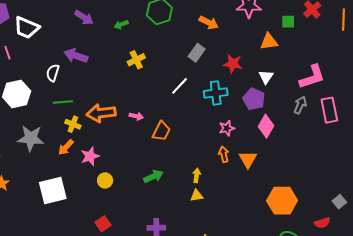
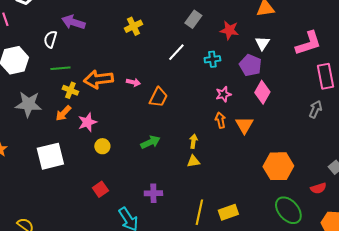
cyan cross: (216, 93) -> (212, 59), size x0.7
gray arrow: (300, 105) -> (315, 109), moved

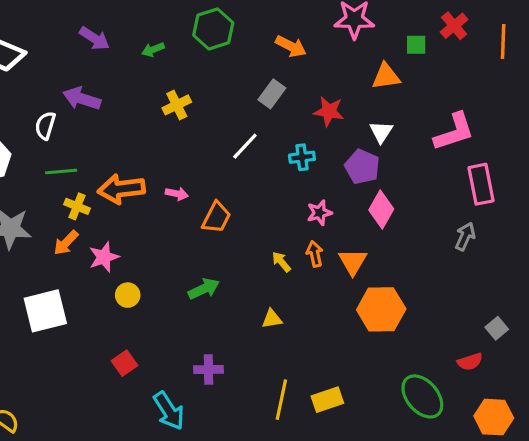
yellow arrow: (193, 141) -> (281, 262), moved, turned -48
orange hexagon: (278, 166) -> (381, 309), moved

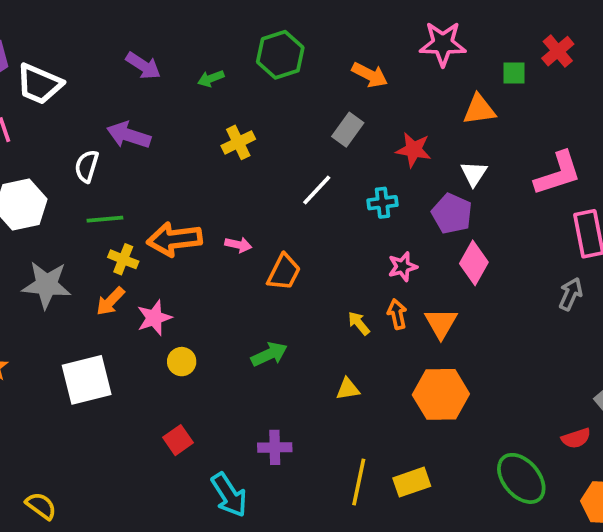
orange hexagon: (381, 309) -> (441, 394), moved

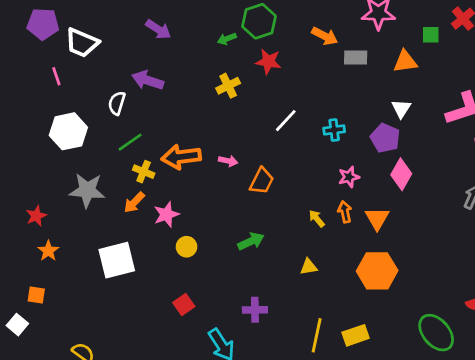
green arrow: (211, 79) -> (227, 39), moved
gray rectangle: (348, 130) -> (356, 58), moved, turned 55
red star: (414, 150) -> (268, 62), moved
green line: (105, 219) -> (130, 142), turned -30

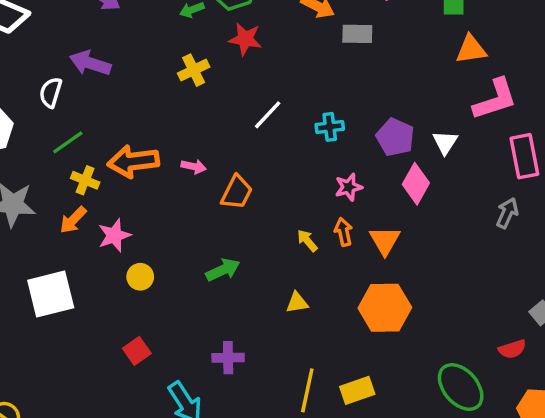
orange triangle: (405, 62) -> (471, 49), moved
white triangle: (401, 109) -> (445, 142), moved

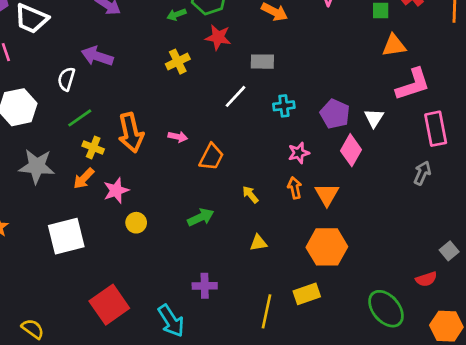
gray rectangle: (357, 34) -> (262, 62), moved
orange arrow: (133, 161) -> (131, 133), turned -96
yellow arrow: (307, 241) -> (250, 195), moved
red square: (137, 351) -> (109, 305), moved, size x1.8
yellow rectangle: (357, 390) -> (307, 294), moved

